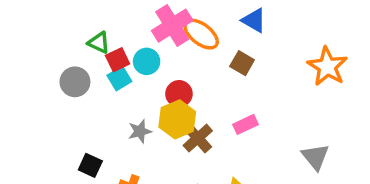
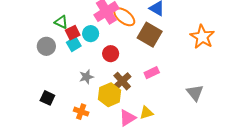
brown square: (242, 63) -> (150, 35), size x1.6
yellow hexagon: (177, 119) -> (110, 95), moved
black square: (90, 165) -> (47, 98), moved

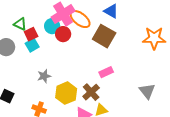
cyan circle: (91, 34) -> (52, 26), moved
orange star: (202, 37) -> (154, 38), turned -30
red circle: (111, 54) -> (63, 34), moved
brown cross: (122, 81) -> (91, 92), moved

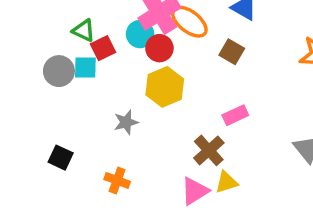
brown square: (104, 36) -> (232, 52), size x0.6
cyan square: (32, 45) -> (85, 68), moved, turned 32
yellow hexagon: (66, 93) -> (165, 87), moved

